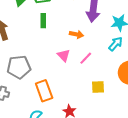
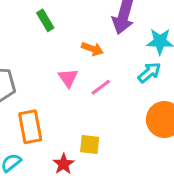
green rectangle: (43, 21) -> (45, 20), turned -40
yellow square: (98, 87) -> (90, 144), moved

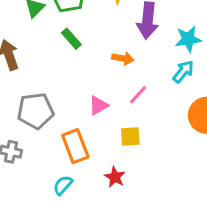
pink triangle: (68, 78) -> (98, 105), moved, turned 45
yellow square: (90, 144) -> (130, 137), moved

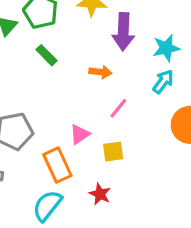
pink triangle: (98, 105) -> (80, 134), moved
cyan semicircle: (63, 185) -> (47, 206), size x1.5

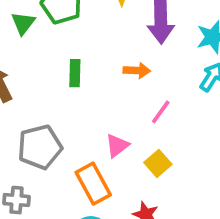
green rectangle: (46, 55) -> (75, 73), moved, turned 50
yellow square: (113, 152) -> (158, 163), turned -30

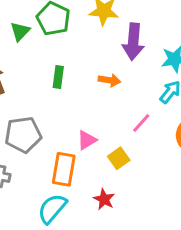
pink line: (161, 112) -> (141, 123), moved
orange rectangle: (93, 184) -> (64, 169), turned 32

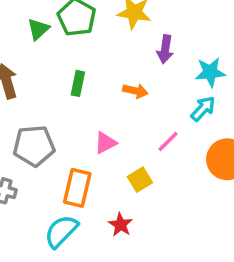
purple arrow: (133, 42) -> (165, 49), size x0.7
pink triangle: (87, 140) -> (105, 143), moved

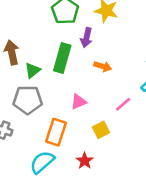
green triangle: (38, 29) -> (33, 70), moved
purple arrow: (165, 49) -> (86, 38), moved
green rectangle: (78, 83) -> (62, 58), size x1.6

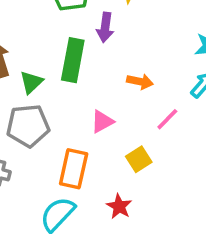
orange arrow: (103, 66) -> (140, 81), moved

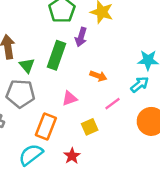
green triangle: (31, 82) -> (27, 65), turned -35

